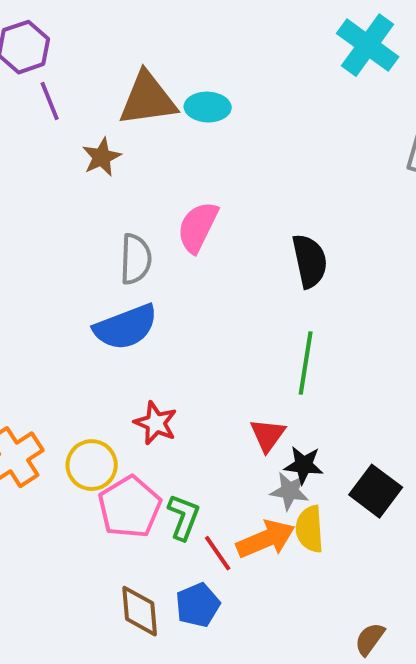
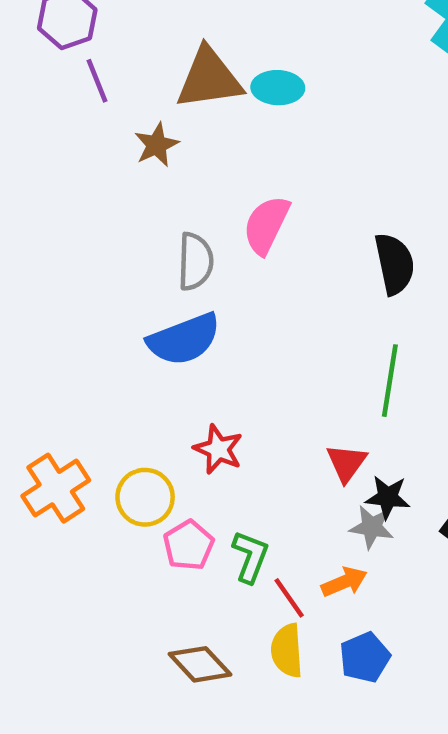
pink pentagon: (130, 507) -> (189, 545), size x0.7
yellow semicircle: (310, 529) -> (287, 651), moved
orange arrow: (266, 539) -> (344, 582), size x0.7
blue pentagon: (198, 605) -> (365, 657), moved
brown diamond: (140, 611) -> (200, 664), turned -38

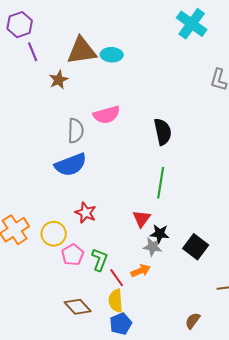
pink semicircle: (266, 225) -> (107, 115), turned -132
blue pentagon: (365, 657) -> (121, 324), moved

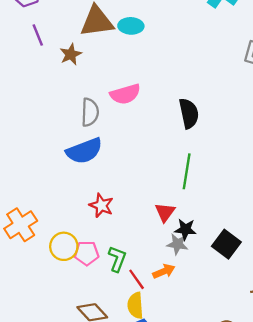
purple line: (33, 52) -> (38, 35), moved
yellow circle: (54, 234) -> (64, 246), moved
pink pentagon: (73, 255) -> (87, 253), turned 30

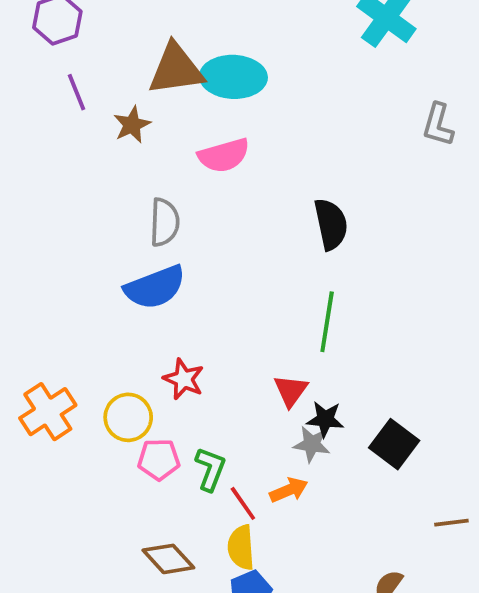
cyan ellipse: (131, 26) -> (233, 77), size x1.5
pink semicircle: (125, 94) -> (224, 155), moved
yellow circle: (64, 246) -> (128, 417), moved

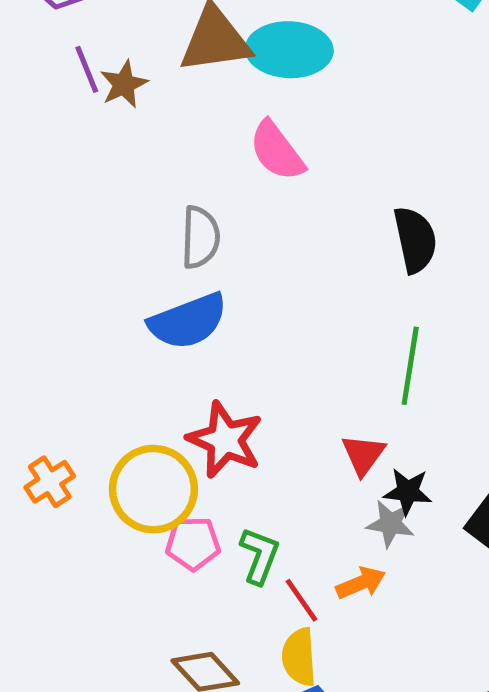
brown star: (132, 125) -> (124, 84), moved
pink semicircle: (224, 155) -> (277, 151), turned 69
red star: (184, 379) -> (225, 440), size x1.4
orange cross: (48, 412) -> (50, 482), size x0.7
yellow circle: (128, 417) -> (153, 489), size x1.4

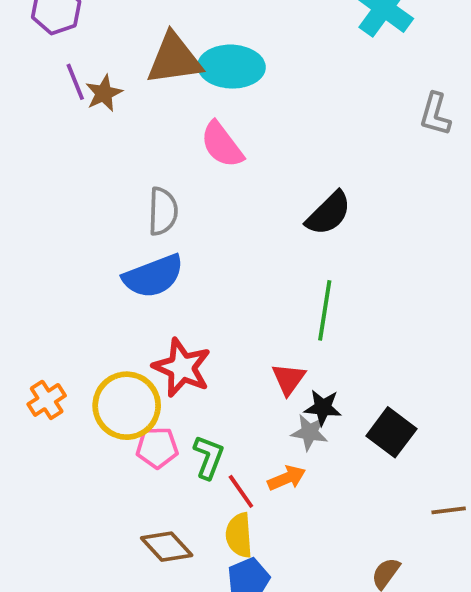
black semicircle: (415, 240) -> (329, 213), turned 57

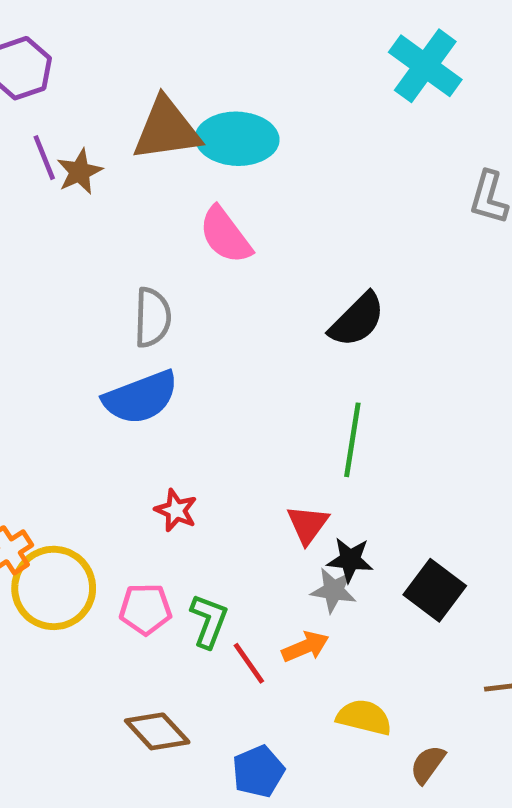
red star: (182, 368) -> (176, 510), size x0.6
yellow circle: (127, 406) -> (54, 588), moved
yellow semicircle: (239, 535) -> (364, 717), moved, turned 108

